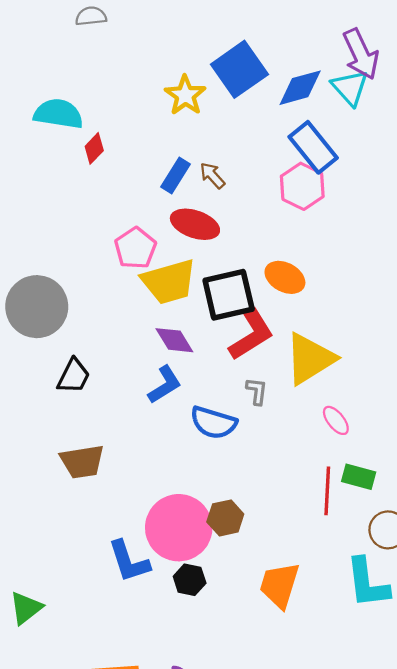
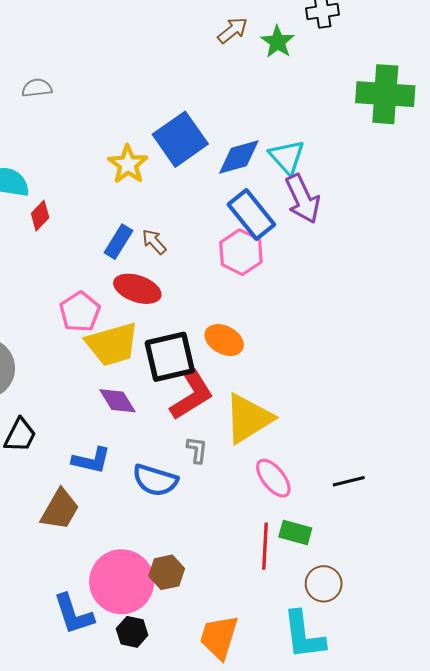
purple arrow: (361, 54) -> (303, 199), moved
blue L-shape: (165, 385) -> (91, 460), moved, turned 45
pink ellipse: (336, 420) -> (273, 478), size x1.4
brown trapezoid: (82, 462) -> (60, 510), moved, turned -51

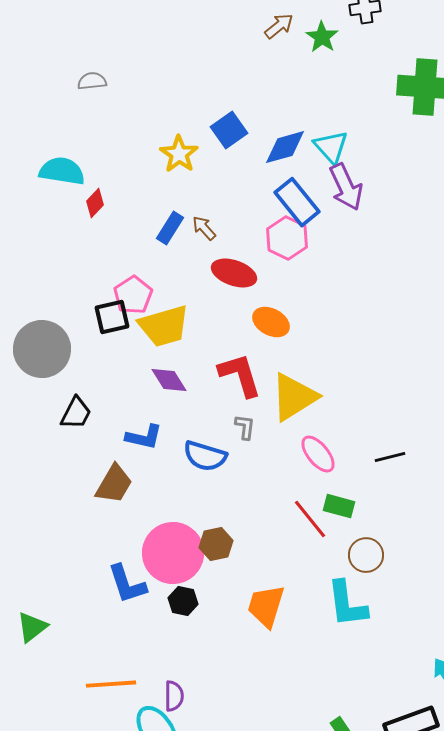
blue square: (180, 139) -> (229, 130), size x0.7
red ellipse: (137, 289) -> (234, 273), moved
black square: (170, 357) -> (112, 317), moved, size x0.7
red L-shape: (192, 395) -> (240, 375), turned -75
red line: (265, 546) -> (310, 519), turned -42

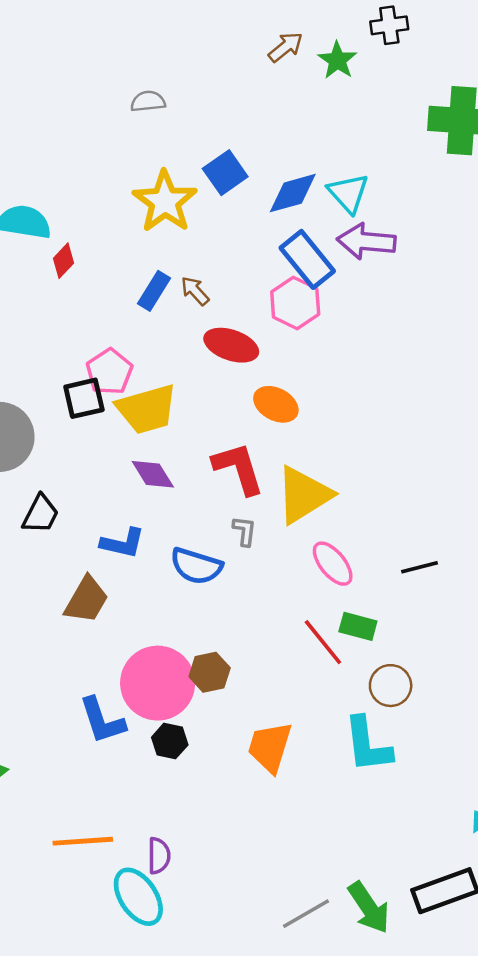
gray semicircle: (92, 81) -> (148, 101), moved
yellow star: (179, 154) -> (165, 202), size x1.4
purple arrow: (346, 187) -> (366, 241), turned 120

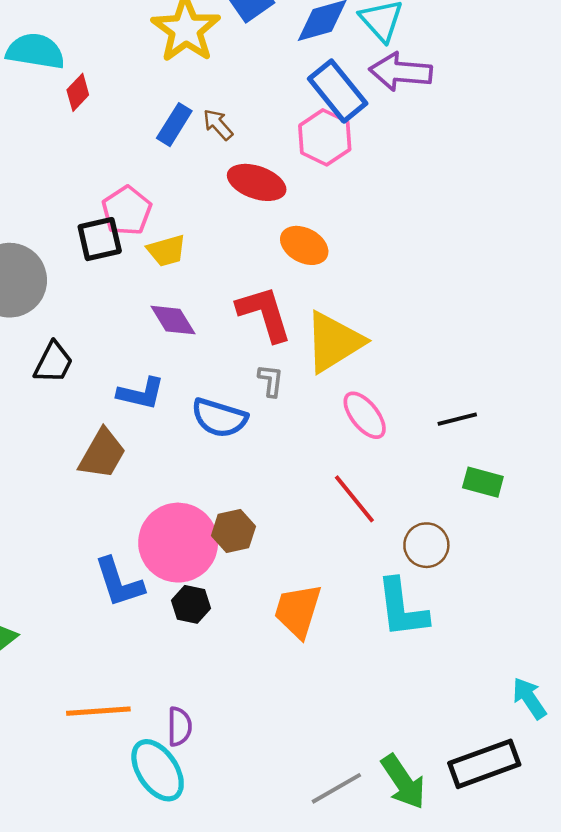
yellow trapezoid: (147, 409) -> (167, 251), size x0.6
green rectangle: (358, 626) -> (483, 482), moved

